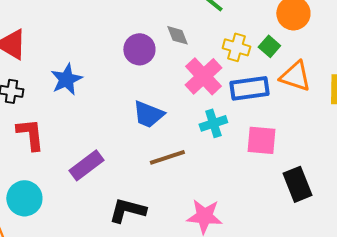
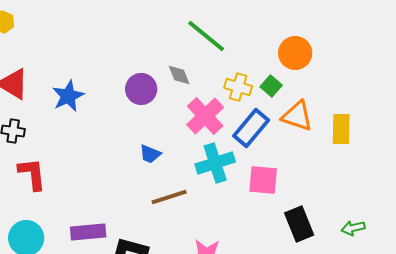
blue star: (66, 79) -> (68, 96), moved
blue rectangle: (249, 88) -> (251, 128), turned -42
blue trapezoid: (148, 114) -> (150, 154), size x0.7
cyan cross: (213, 123) -> (215, 163), size x1.4
purple rectangle: (86, 165) -> (88, 232), moved, turned 32

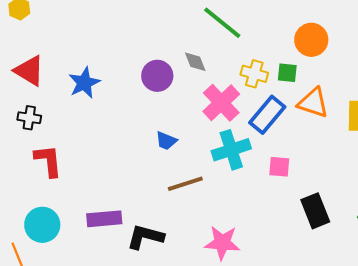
green square: (271, 86) -> (287, 73), turned -35
pink square: (263, 180) -> (279, 167), size x0.7

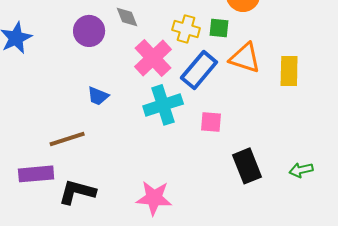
brown line: (185, 184) -> (67, 139), moved

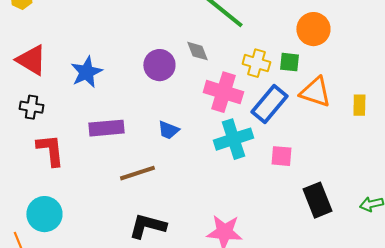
pink cross: (153, 58) -> (223, 92), turned -30
yellow rectangle: (289, 71) -> (359, 105), size x0.7
purple rectangle: (36, 174) -> (106, 128), moved

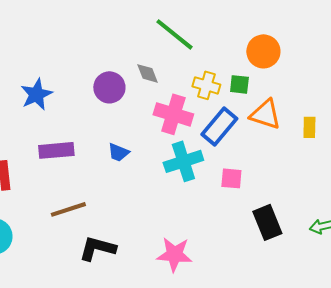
brown line: (137, 173) -> (68, 209), moved

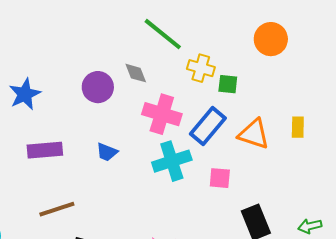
orange circle: (263, 51) -> (271, 39), moved
yellow cross: (206, 85) -> (201, 68), moved
orange triangle: (265, 114) -> (254, 134), moved

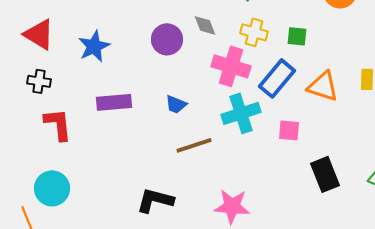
yellow cross: (201, 68) -> (254, 32), moved
brown line: (57, 209) -> (194, 145), moved

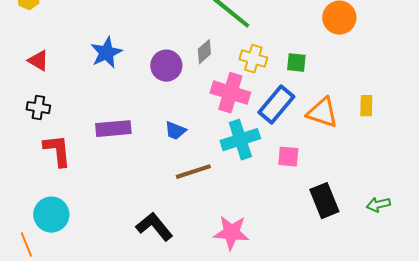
gray diamond: (205, 25) -> (204, 52), turned 70
red triangle: (39, 34) -> (38, 61), size x0.7
blue star: (94, 46) -> (106, 53), moved
black L-shape: (155, 200) -> (154, 227), turned 36

